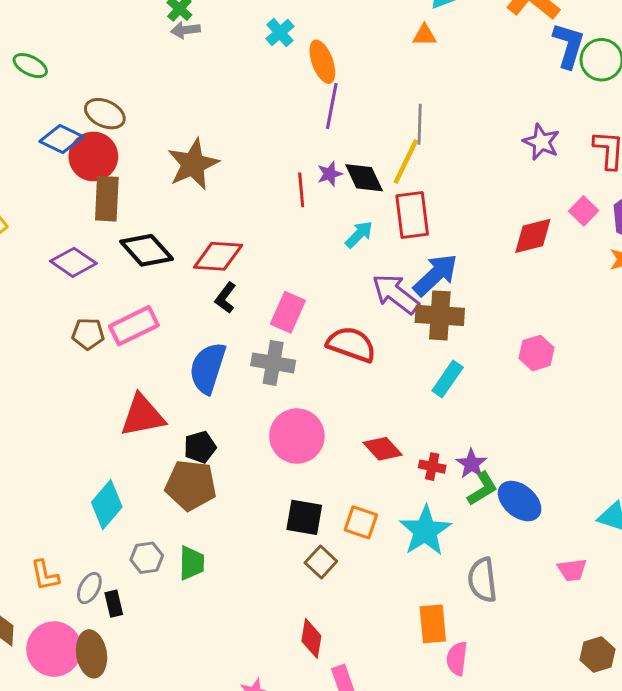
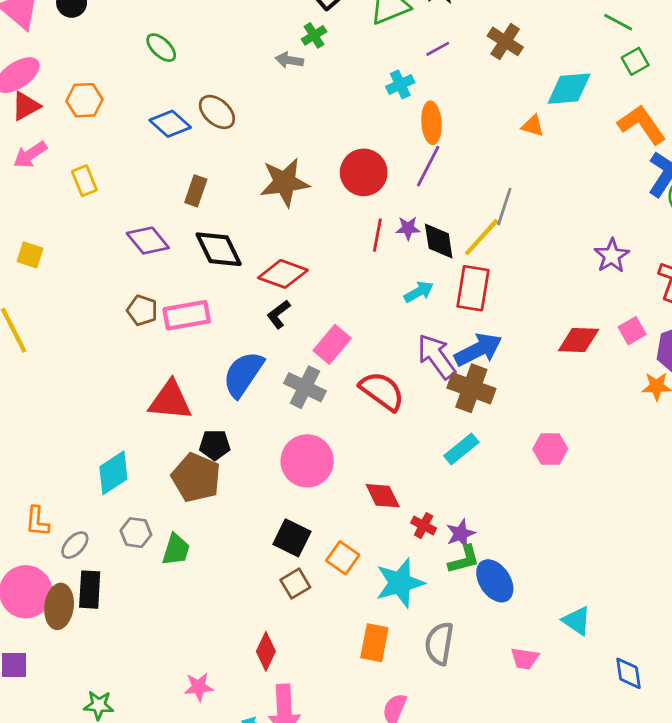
gray arrow: (185, 30) -> (289, 60), moved
red circle: (93, 156) -> (364, 172), moved
brown rectangle: (107, 199) -> (196, 191), size x0.7
black rectangle: (114, 604) -> (90, 590), moved, size x1.5
orange rectangle: (433, 624) -> (374, 643), moved

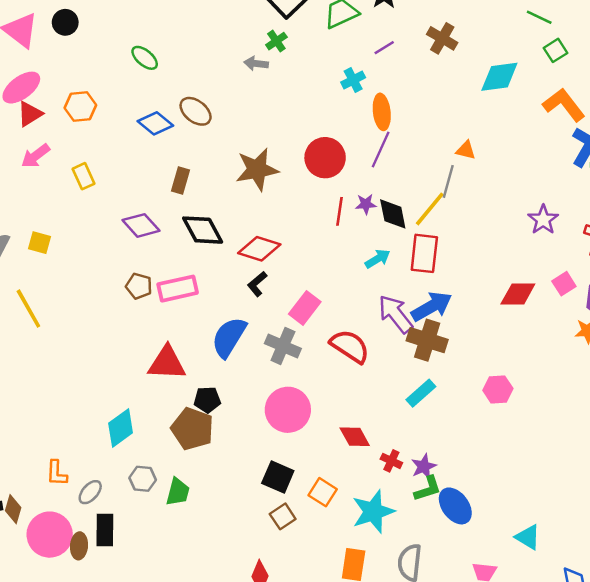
orange triangle: (533, 126) -> (466, 150), moved
brown ellipse: (59, 606) -> (79, 546), size x0.7

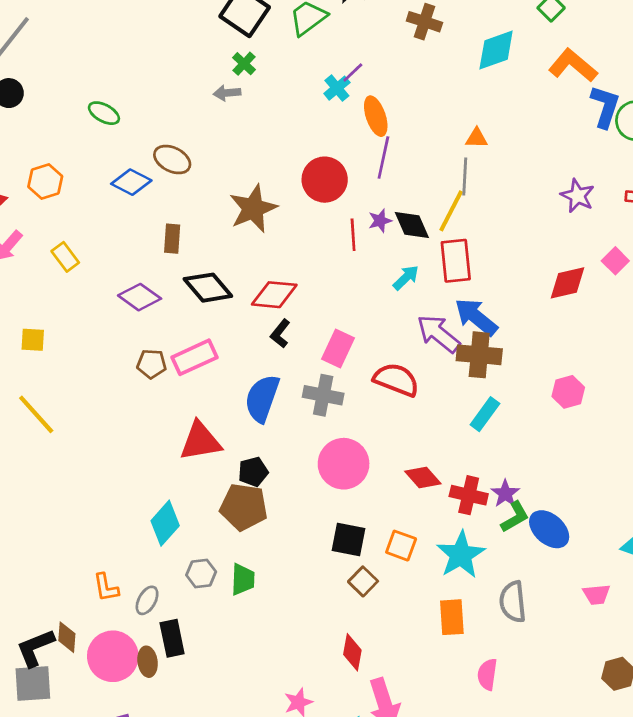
purple line: (384, 48) -> (353, 73), moved
blue arrow: (432, 306) -> (476, 317), turned -99
red cross: (391, 461) -> (469, 495), size x1.5

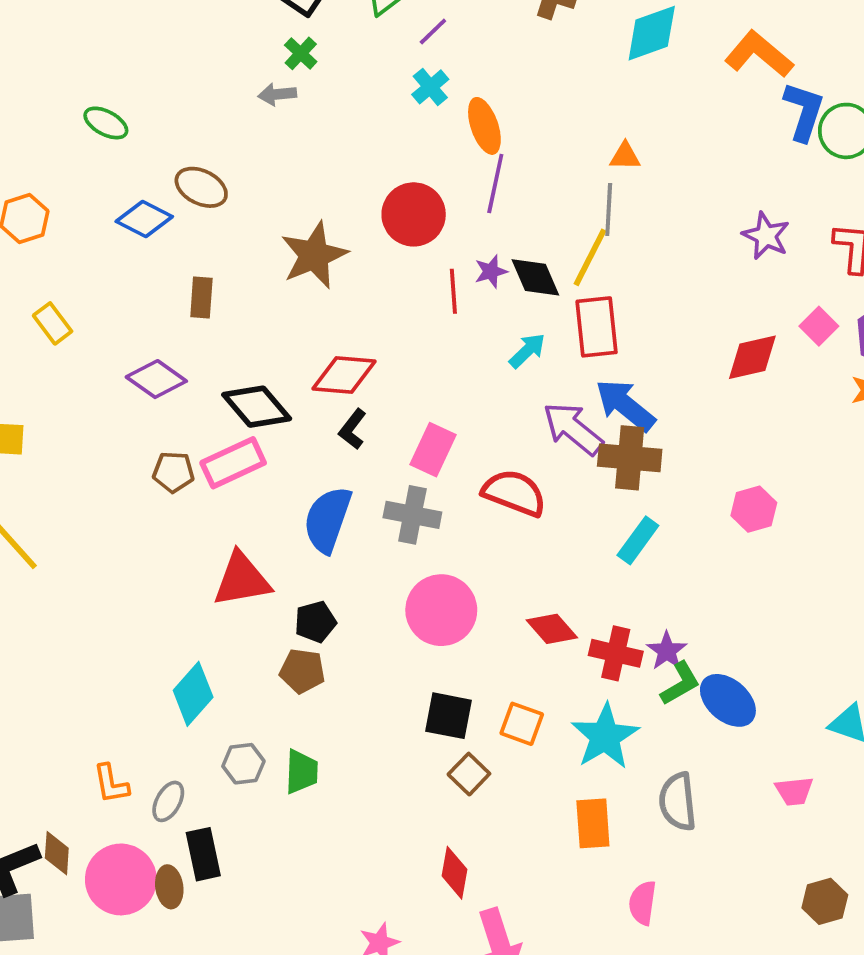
purple line: (353, 73) -> (433, 32), moved
black diamond: (208, 288) -> (257, 407), moved
brown pentagon: (244, 507) -> (302, 671), size x0.7

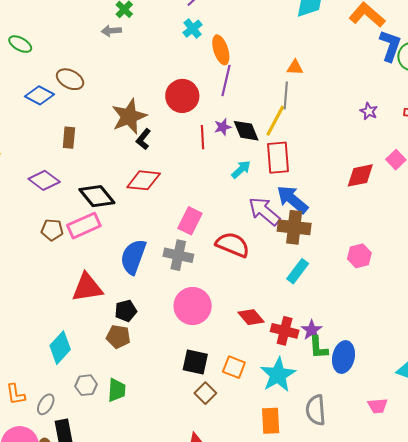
purple star: (766, 236) -> (369, 111), size x0.7
black L-shape: (353, 429) -> (143, 139), moved
green L-shape: (680, 683) -> (318, 347), turned 115
blue ellipse: (728, 700) -> (343, 357), turned 60

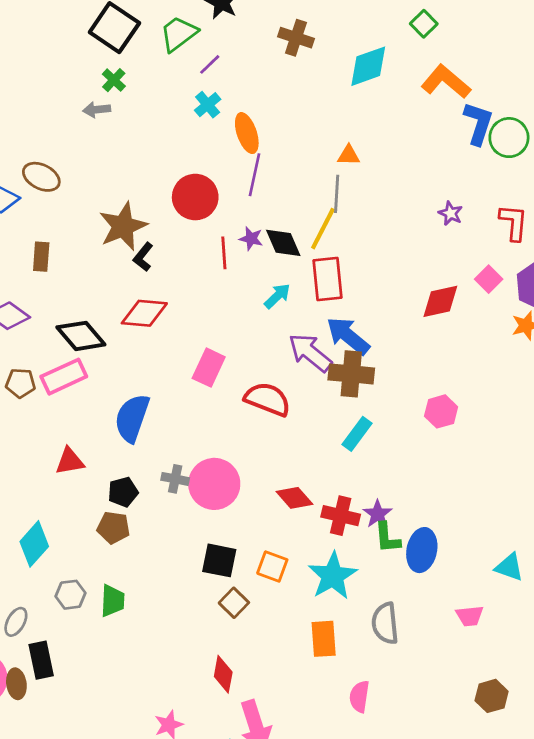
purple star: (223, 127) -> (251, 239), turned 30
gray cross: (178, 255) -> (175, 479), moved, size x0.7
red triangle: (87, 288) -> (70, 461), size x0.7

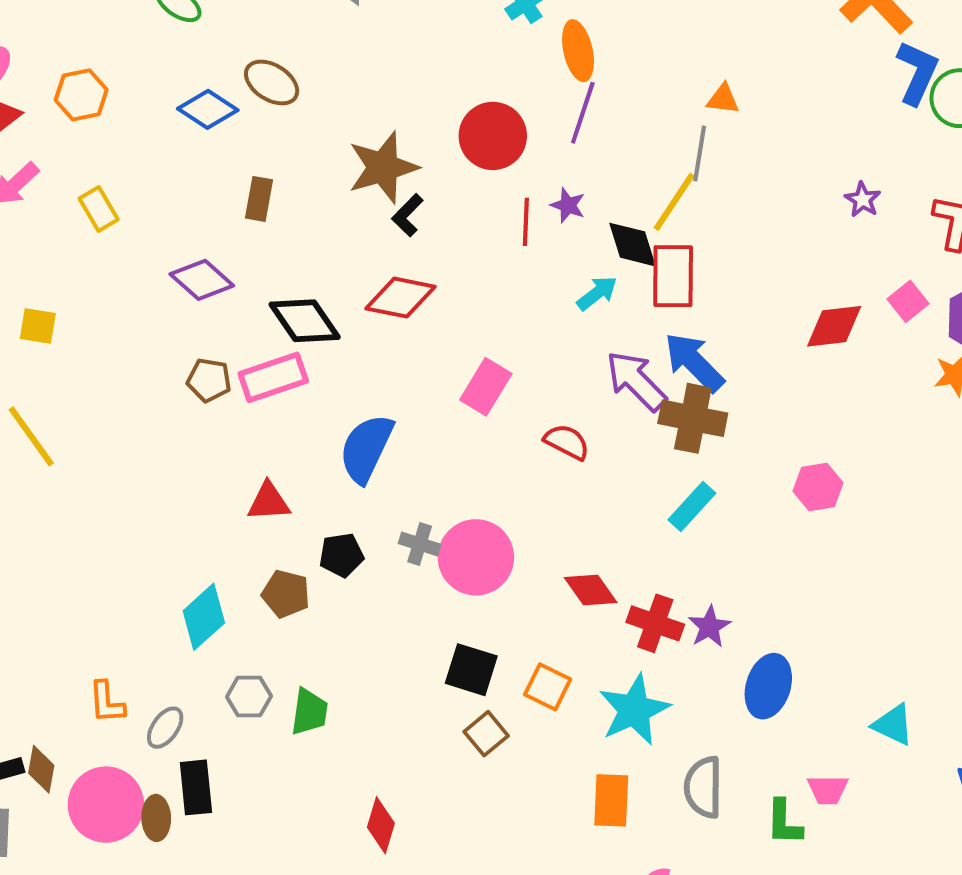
black diamond: (283, 243) -> (633, 245), moved
red semicircle: (267, 399) -> (567, 442), size x0.7
brown pentagon: (113, 528) -> (286, 594), moved
green L-shape: (387, 538) -> (784, 822), moved
red diamond: (223, 674) -> (381, 825), moved

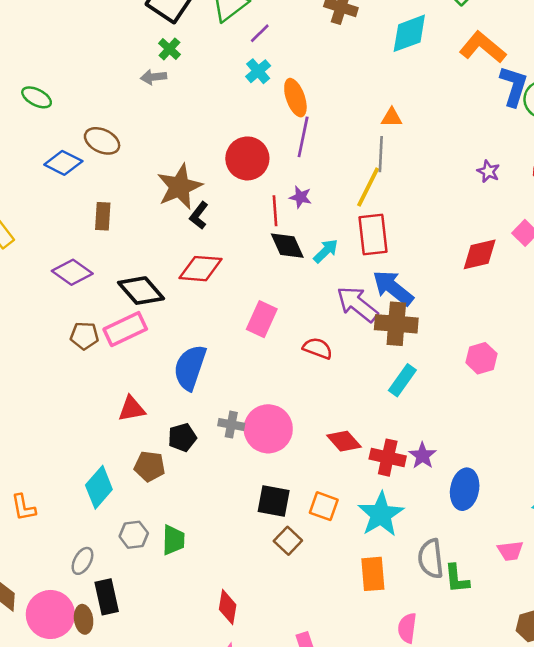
black diamond: (633, 245) -> (287, 246), moved
orange L-shape: (107, 702) -> (24, 507), moved
green L-shape: (784, 822) -> (457, 579), moved

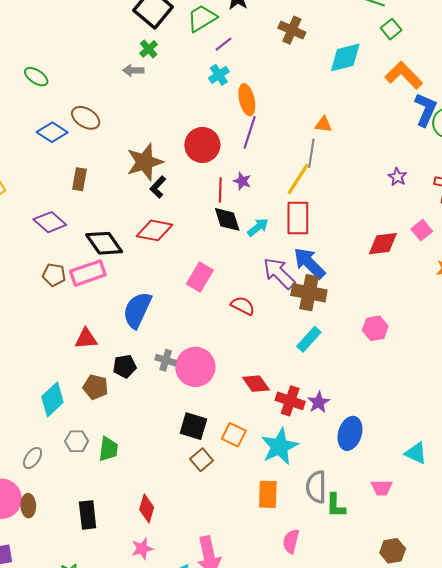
black rectangle: (107, 597) -> (88, 515), moved

